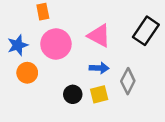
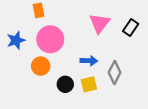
black rectangle: (146, 31) -> (131, 28), size x0.7
pink triangle: (99, 36) -> (100, 23), moved, turned 40
orange circle: (27, 73) -> (41, 66), moved

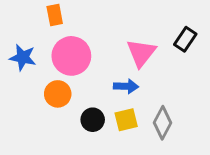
pink triangle: (100, 23) -> (141, 53), moved
blue star: (16, 40) -> (23, 57), turned 30
gray diamond: (115, 72) -> (162, 123), moved

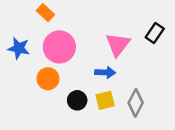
orange rectangle: (55, 15) -> (45, 13), turned -36

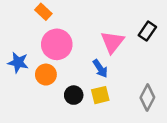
blue star: (19, 48) -> (18, 62), moved
blue arrow: (105, 72) -> (100, 69), turned 54
gray diamond: (136, 103) -> (147, 97), moved

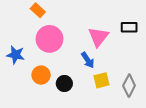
black rectangle: (147, 31) -> (129, 27), turned 56
orange circle: (46, 75) -> (41, 75), moved
yellow square: (100, 95) -> (102, 80), moved

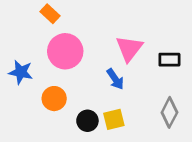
black rectangle: (129, 27) -> (169, 60), moved
yellow square: (102, 80) -> (114, 119), moved
black circle: (64, 84) -> (87, 121), moved

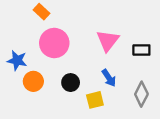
blue arrow: (115, 79) -> (109, 78), moved
orange circle: (54, 99) -> (33, 81), moved
black circle: (87, 121) -> (71, 83), moved

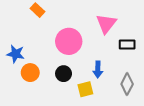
pink triangle: (108, 41) -> (106, 24), moved
pink circle: (54, 43) -> (69, 41), moved
blue arrow: (109, 78) -> (98, 69), turned 35

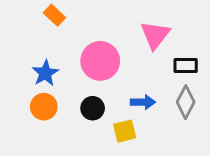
blue star: (16, 54) -> (45, 73), moved, turned 30
blue arrow: (98, 69) -> (143, 102), turned -91
gray diamond: (127, 84) -> (186, 102), moved

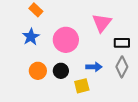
blue star: (45, 73) -> (31, 37), moved
orange circle: (44, 107) -> (38, 71), moved

